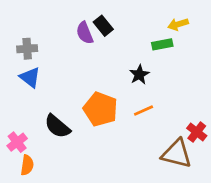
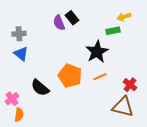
black star: (139, 75) -> (97, 52), size x1.6
red cross: (197, 132) -> (130, 85), moved

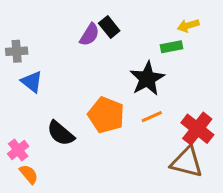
purple semicircle: (59, 23) -> (89, 35), turned -126
gray cross: (19, 34) -> (17, 51), moved
red cross: (130, 85) -> (197, 129), size x1.5
orange semicircle: (19, 115) -> (29, 174), turned -48

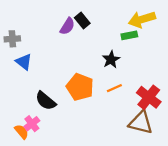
yellow arrow: (188, 25) -> (142, 19), size x1.6
black star: (147, 79) -> (111, 59), size x0.7
pink cross: (18, 150) -> (32, 124), moved

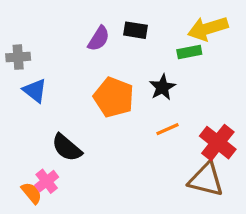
black rectangle: (82, 21) -> (136, 30), moved, turned -42
orange pentagon: (80, 87) -> (114, 97), moved

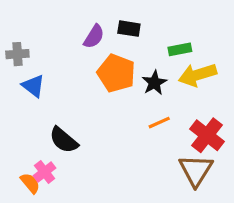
yellow arrow: (208, 28) -> (197, 75), moved
orange pentagon: (114, 97) -> (116, 73), moved
brown triangle: (206, 180) -> (196, 170), turned 48

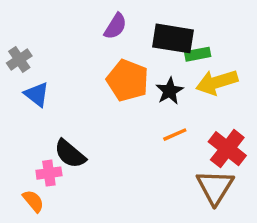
black rectangle: (129, 29) -> (173, 38), moved, size x1.6
purple semicircle: (94, 37) -> (115, 26), moved
gray cross: (17, 54) -> (19, 59), turned -30
pink cross: (45, 172) -> (49, 173), moved, turned 30

